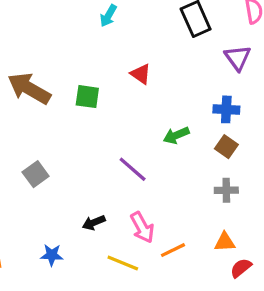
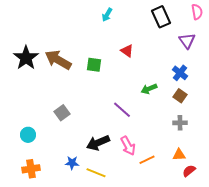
blue cross: (226, 109) -> (180, 73), turned 35
black arrow: (94, 223) -> (98, 143), size x1.6
yellow line: (123, 263) -> (96, 173), moved

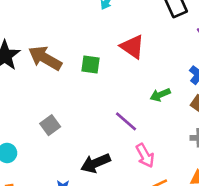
red triangle: (127, 51) -> (132, 47), size x1.5
pink arrow: (128, 146) -> (145, 156), moved

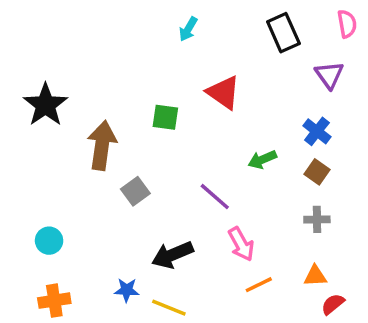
brown arrow: (45, 58) -> (102, 145), moved, turned 68
gray square: (50, 125) -> (135, 191), moved

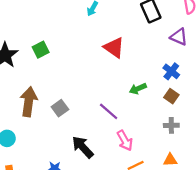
purple triangle: (329, 75) -> (179, 37), turned -30
green square: (165, 117) -> (41, 50), moved, turned -35
brown arrow: (102, 145) -> (29, 102), moved
black arrow: (172, 255) -> (83, 147), turned 70

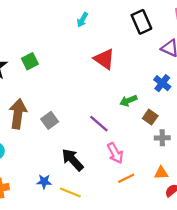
brown square: (171, 96) -> (150, 117), moved

